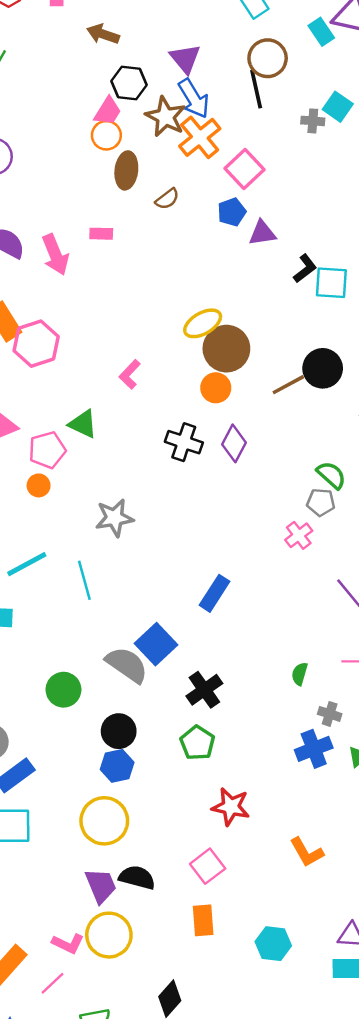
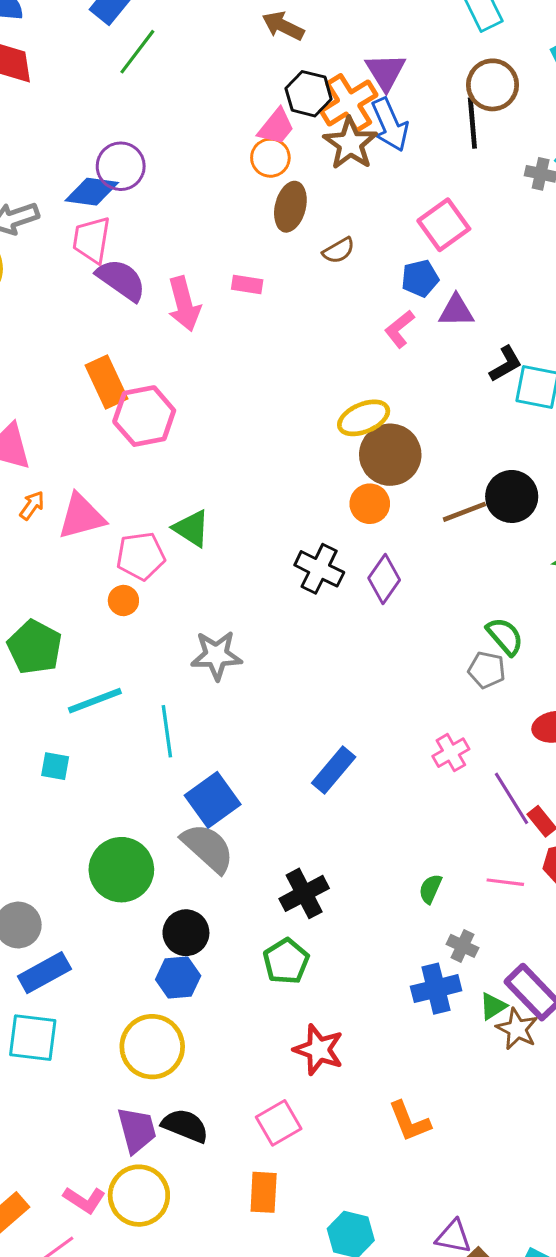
orange cross: (200, 137) -> (349, 103), moved
pink L-shape: (130, 374) -> (400, 329), moved
pink cross: (299, 535) -> (451, 753), moved
blue square: (156, 644) -> (213, 800), moved
green circle: (63, 690) -> (121, 870), size x1.4

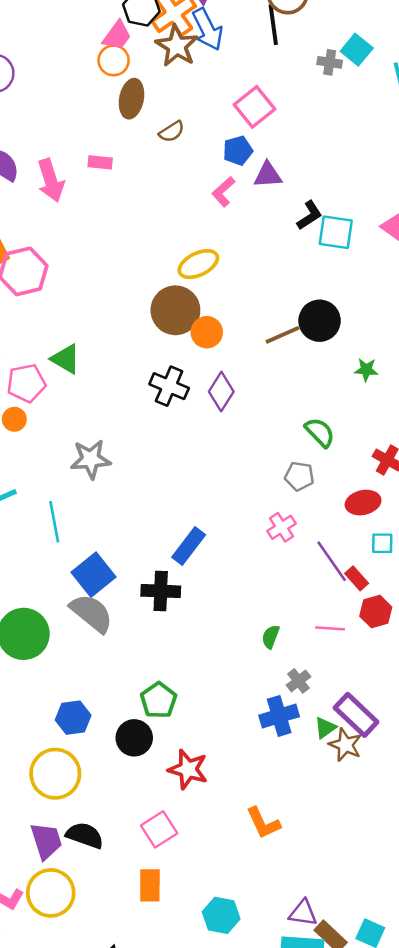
brown circle: (390, 455) -> (175, 310), moved
gray pentagon: (487, 670) -> (299, 476), moved
black cross: (304, 893) -> (161, 591), moved, turned 33
black circle: (186, 933) -> (134, 738), moved
gray cross: (462, 946) -> (299, 681), turned 30

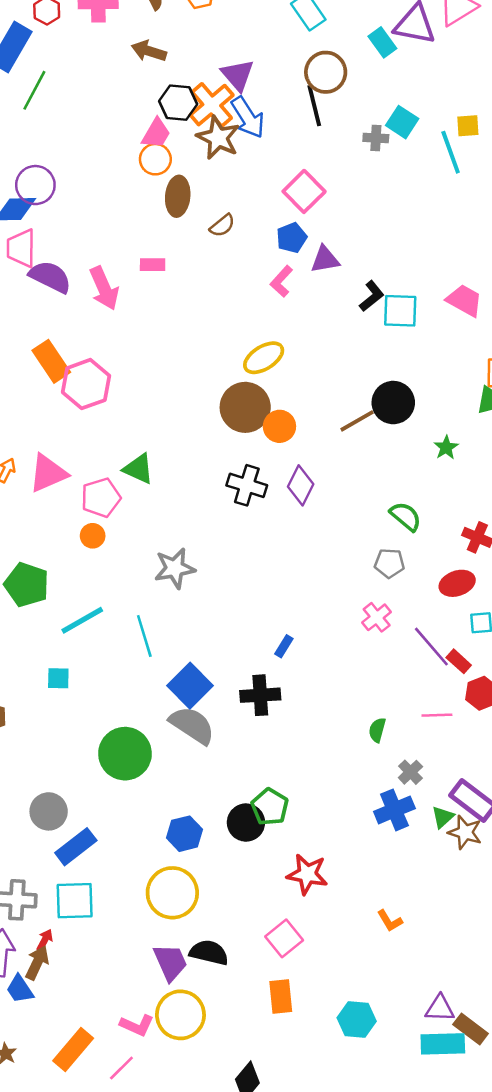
green star: (366, 370) -> (446, 447), turned -30
blue rectangle: (189, 546) -> (284, 646), size x0.6
black circle: (134, 738) -> (246, 823), moved
orange L-shape: (263, 823) -> (390, 921), size x0.7

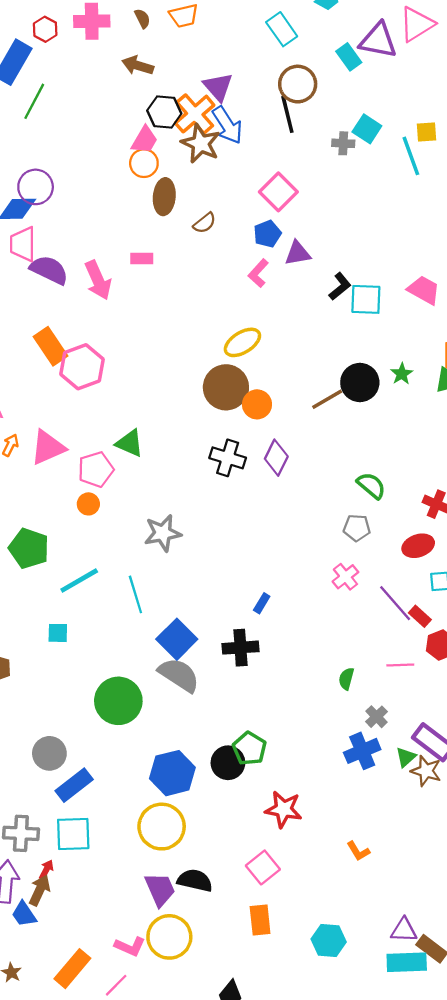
green star: (446, 447) -> (402, 374), moved
blue hexagon: (185, 834) -> (172, 773), size x1.4

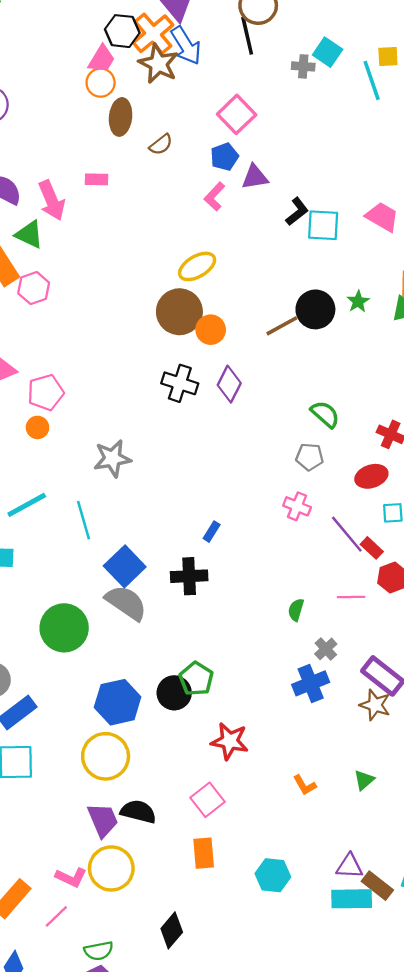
pink hexagon: (82, 367) -> (34, 288), size x0.7
green triangle: (130, 443) -> (29, 234), moved
pink cross: (345, 577) -> (297, 506), turned -30
green triangle: (406, 757) -> (364, 780), moved

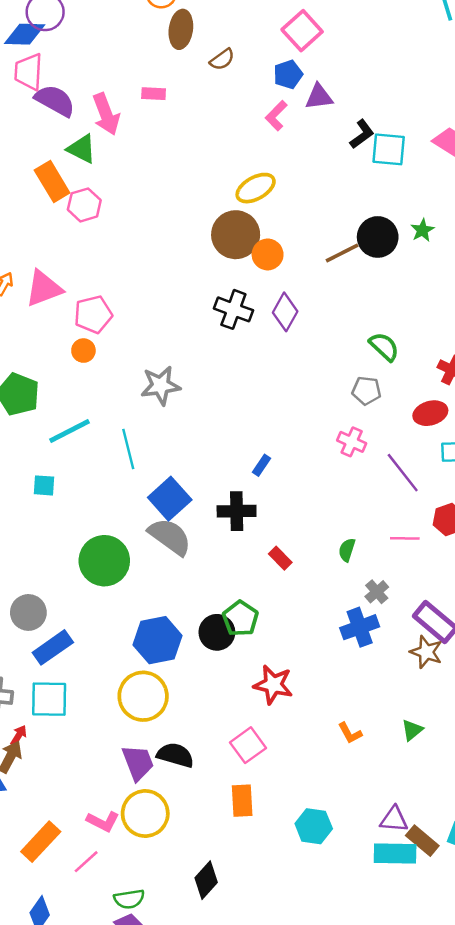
red rectangle: (372, 548) -> (280, 558), moved

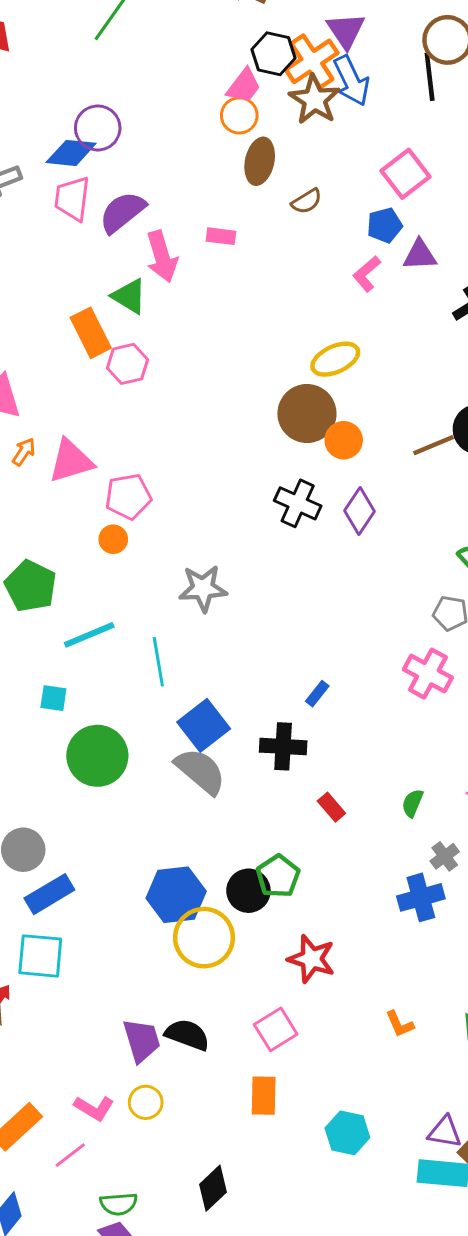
purple semicircle: (55, 101) -> (122, 212), moved, turned -72
pink cross: (352, 442) -> (428, 674), size x1.4
green circle: (104, 561) -> (97, 756), moved
yellow circle: (143, 696) -> (204, 938), moved
yellow circle: (145, 814) -> (146, 1102), size x0.6

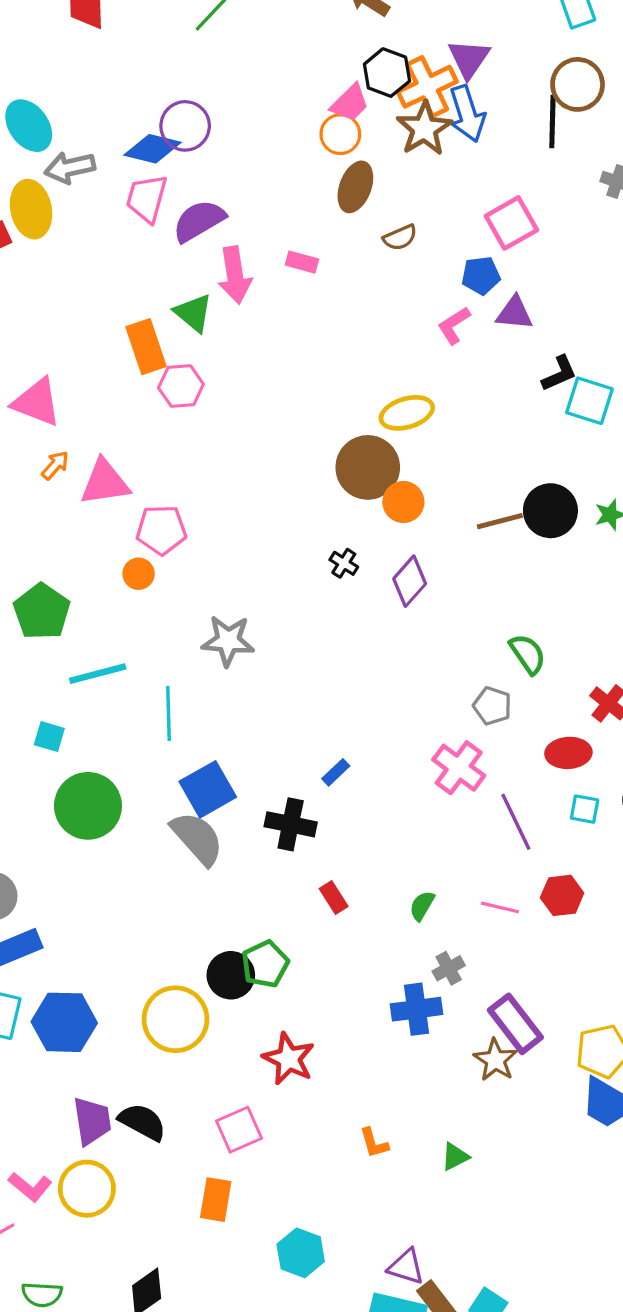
black cross: (298, 503) -> (344, 563), size x0.6
blue hexagon: (176, 895) -> (64, 1022), moved
yellow circle: (146, 1102) -> (87, 1189), size x1.5

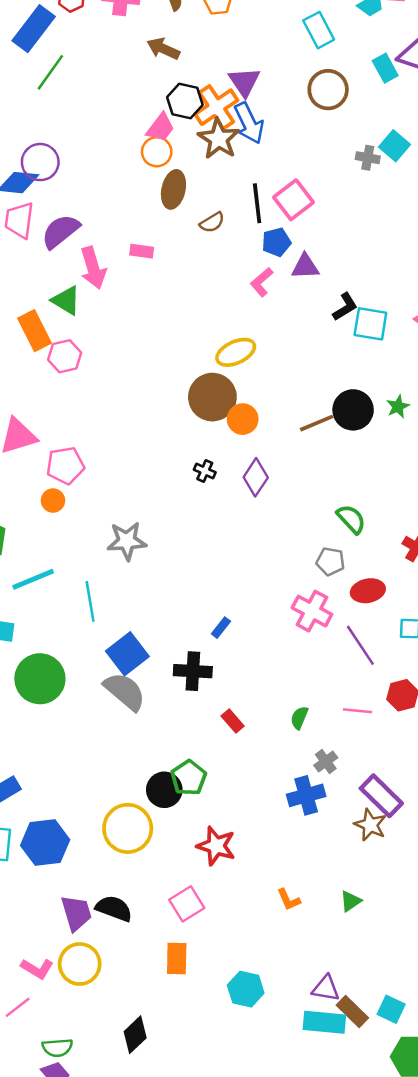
black line: (552, 121) -> (257, 203), moved
red ellipse: (568, 753) -> (368, 591), moved

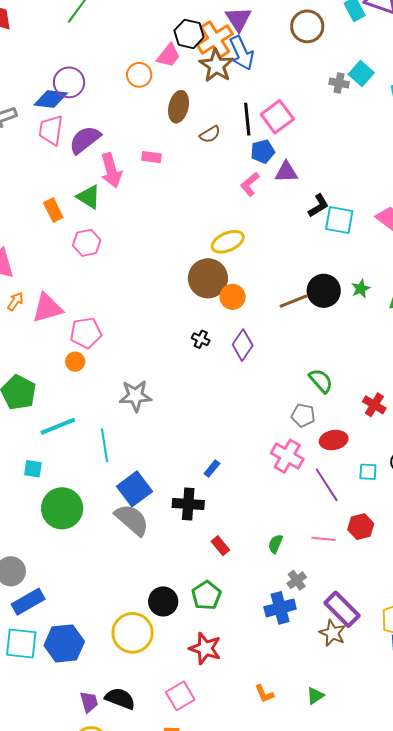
orange circle: (157, 152) -> (139, 75), moved
orange rectangle: (34, 331) -> (53, 210), moved, size x0.7
green pentagon: (189, 778) -> (206, 595), moved
purple trapezoid: (76, 913) -> (89, 702), size x0.7

